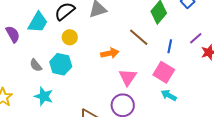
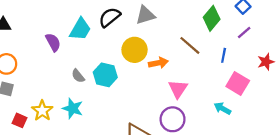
yellow circle: (70, 37) -> (135, 50), moved, size x1.5
purple line: (196, 38) -> (244, 32), moved
pink square: (164, 72) -> (238, 83), moved
cyan star: (44, 96) -> (73, 108), moved

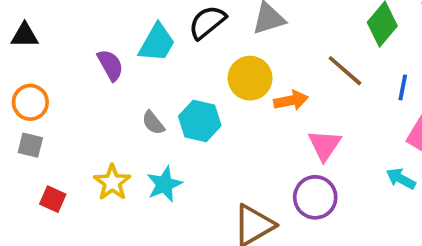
cyan star: (73, 108) -> (164, 184), moved, turned 30
yellow star: (42, 111) -> (112, 182), moved

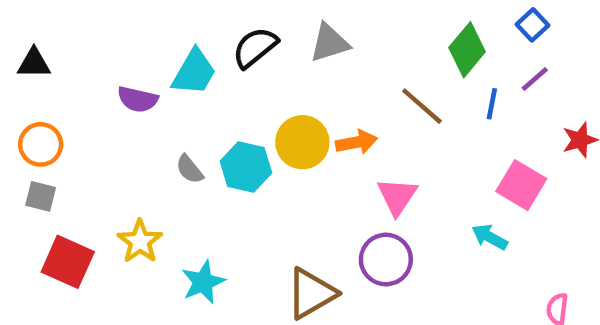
purple semicircle: (110, 65) -> (138, 99), turned 132
yellow circle: (250, 78) -> (302, 142), moved
blue line: (403, 87) -> (492, 104), moved
cyan star: (164, 184) -> (203, 282), moved
red square: (53, 199) -> (68, 262), size x1.6

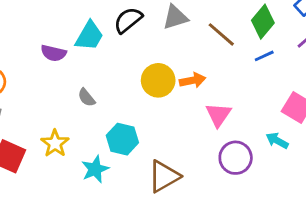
blue line: (492, 104) -> (264, 56), moved, turned 54
brown line: (422, 106) -> (221, 34), moved
cyan hexagon: (246, 167) -> (122, 139), moved
purple circle: (386, 260) -> (236, 158), moved

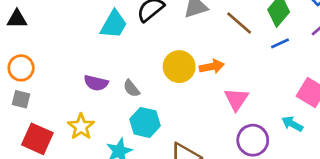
purple semicircle: (54, 53) -> (96, 83), moved
gray semicircle: (86, 98) -> (131, 88), moved

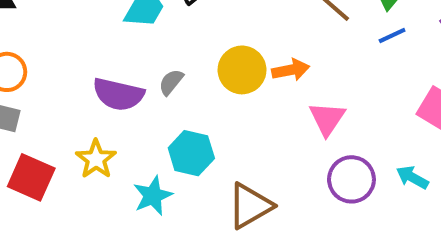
purple semicircle: (96, 83) -> (118, 94), size x1.4
gray semicircle: (131, 88) -> (171, 82), moved, turned 78
cyan arrow: (292, 124) -> (412, 177), moved

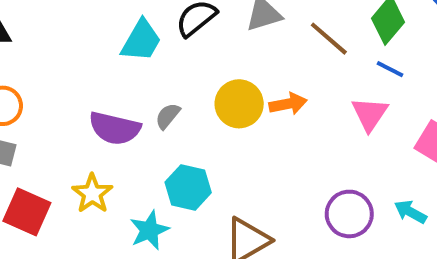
blue line: (392, 35) -> (390, 69), turned 52
pink triangle: (327, 119) -> (370, 114), moved

